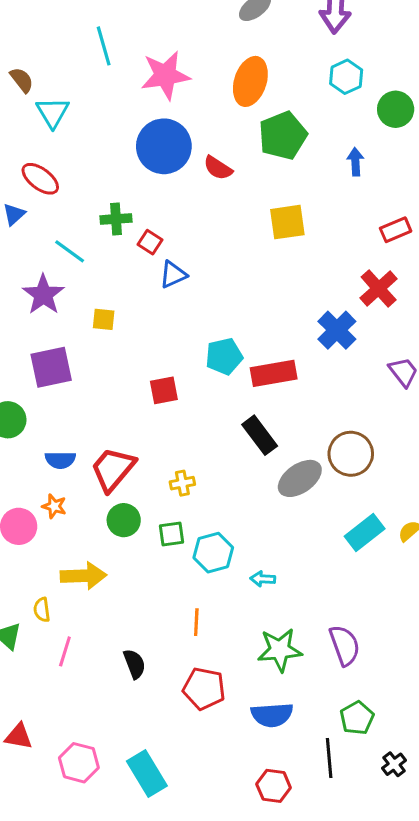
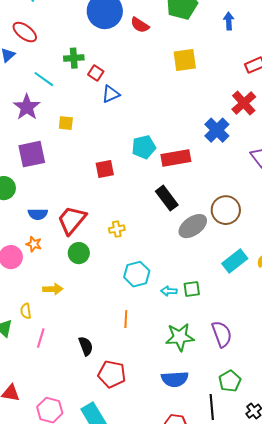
green square: (172, 534) -> (192, 289), moved
yellow arrow: (84, 576) -> (53, 289), size x0.7
red pentagon: (204, 689) -> (112, 374), moved

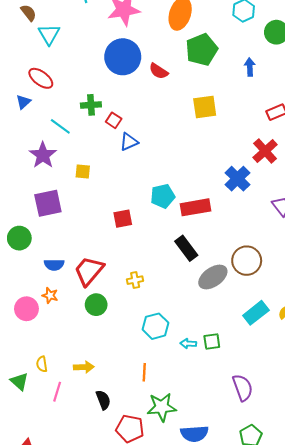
yellow arrow: (53, 289) -> (84, 367), moved
green star: (180, 337) -> (162, 407), moved

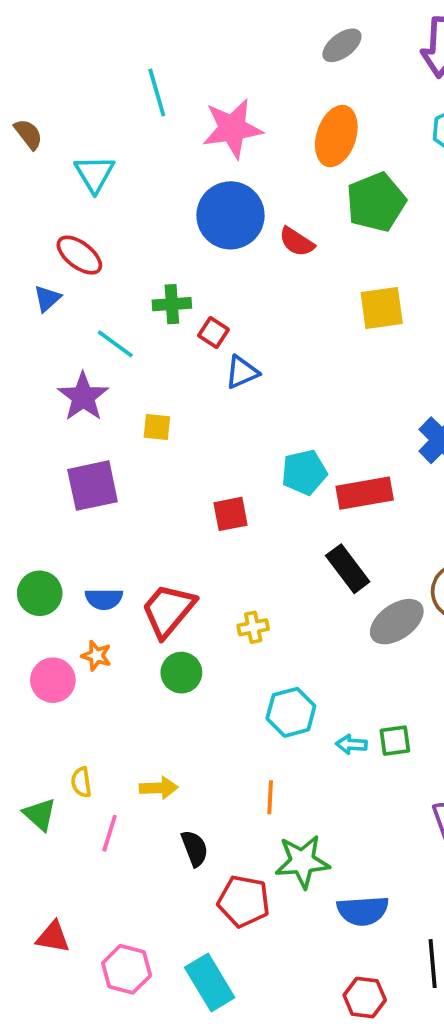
brown semicircle: (29, 13) -> (28, 134), moved
green circle: (19, 238) -> (40, 593), moved

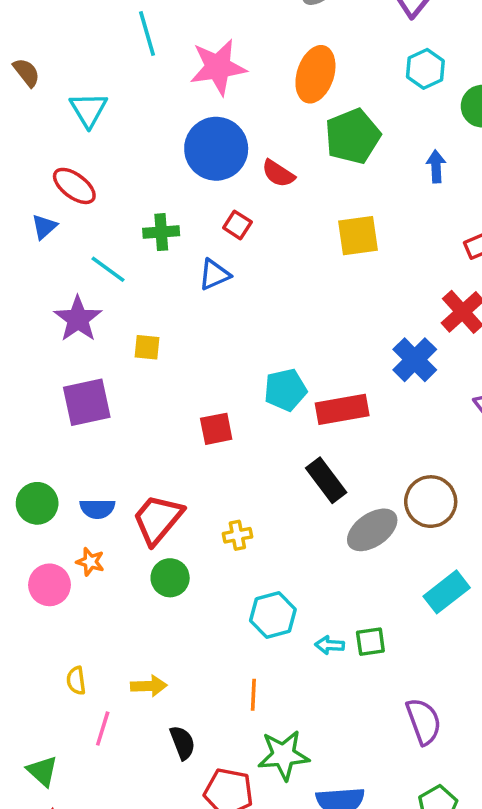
red square: (213, 333) -> (237, 225), moved
blue triangle: (242, 372) -> (214, 275), moved
green triangle: (40, 814) -> (42, 771), moved

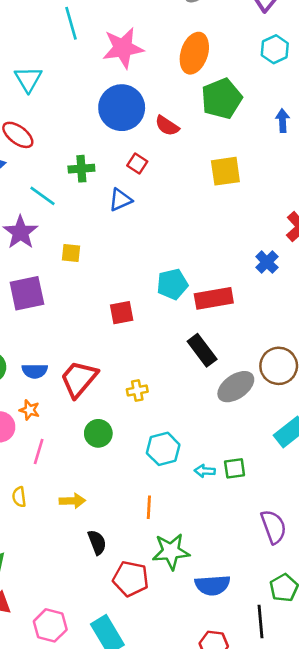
blue cross: (415, 360) -> (267, 262), size x0.7
green circle: (170, 578) -> (98, 433), moved
pink line: (103, 728) -> (39, 452), moved

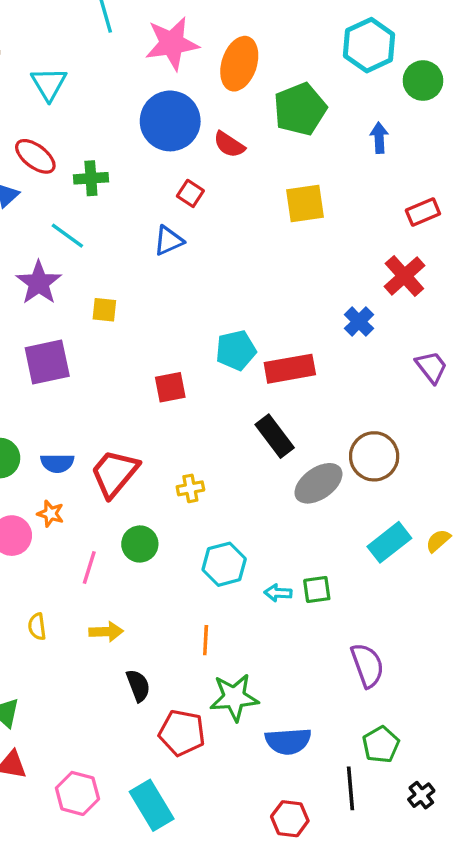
cyan hexagon: (275, 49) -> (369, 45), size x1.4
orange ellipse: (194, 53) -> (239, 64), moved
green cross: (81, 169) -> (91, 178), moved
pink line: (39, 452) -> (89, 568), moved

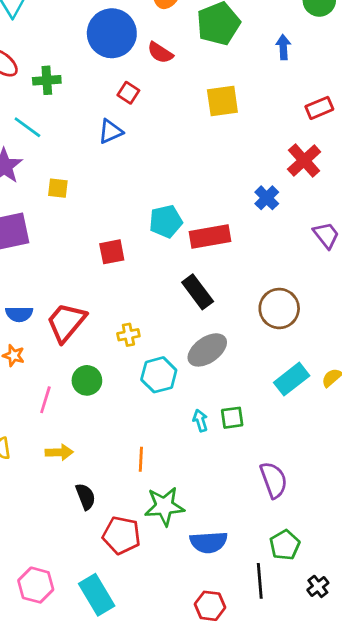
gray ellipse: (318, 483) -> (207, 350), moved
cyan hexagon: (224, 564) -> (159, 375), moved
cyan arrow: (278, 593) -> (200, 421), turned 70

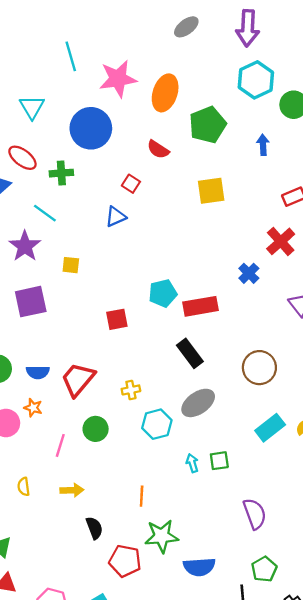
blue circle: (112, 33) -> (91, 128), moved

